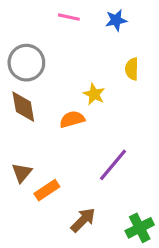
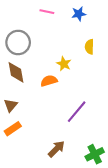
brown triangle: (22, 173) -> (11, 105), moved
orange rectangle: (47, 190) -> (13, 129), moved

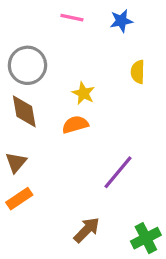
yellow star: (64, 64) -> (83, 93), moved

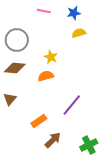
yellow semicircle: (138, 72) -> (79, 33), moved, turned 72
brown diamond: (24, 111) -> (15, 68), turned -75
orange rectangle: (19, 199) -> (39, 121), moved

